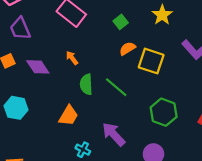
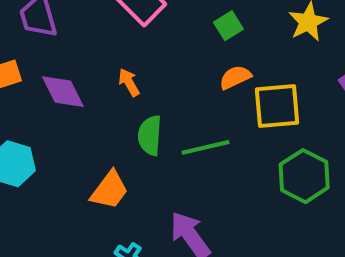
yellow square: (151, 61) -> (277, 106), turned -30
green line: (116, 87) -> (205, 147), turned -60
green hexagon: (164, 112) -> (304, 176), moved

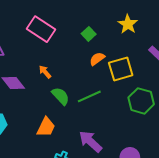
green semicircle: (150, 135) -> (61, 96), turned 144

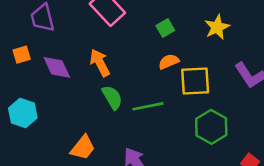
orange arrow: (45, 72) -> (100, 63), size x1.5
orange trapezoid: (46, 127) -> (83, 148), moved

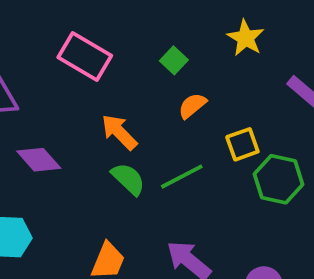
orange arrow: (100, 63) -> (119, 132), moved
yellow square: (195, 81) -> (242, 144), moved, size x0.7

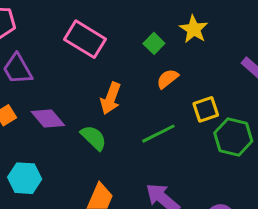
yellow star: (246, 38) -> (194, 29), moved
orange arrow: (119, 132) -> (111, 98), turned -116
green semicircle: (128, 179) -> (94, 138), moved

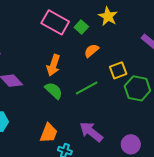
pink rectangle: (85, 39) -> (55, 22), moved
green semicircle: (94, 138) -> (54, 91), moved

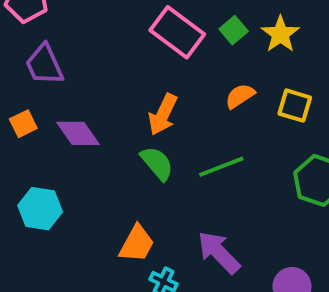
green square: (81, 27) -> (234, 30), moved
yellow square: (118, 70) -> (295, 106), moved, turned 30

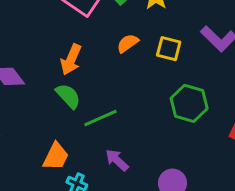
green line: (221, 167) -> (100, 118), moved
purple arrow: (219, 252) -> (117, 160), size x0.7

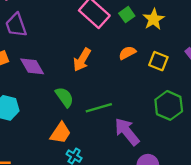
green semicircle: (68, 96) -> (64, 97), moved
purple arrow: (117, 160) -> (127, 132), moved, size x1.5

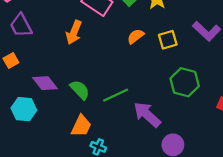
orange arrow: (82, 60) -> (74, 32), moved
yellow square: (158, 61) -> (168, 40), turned -30
purple diamond: (32, 66) -> (45, 83), moved

